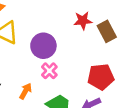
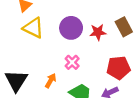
red star: (83, 21) -> (98, 32), moved
purple circle: (43, 46) -> (71, 28), moved

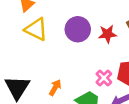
pink cross: (72, 62) -> (104, 78), moved

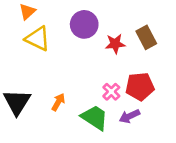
purple circle: (78, 29) -> (84, 24), moved

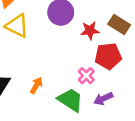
brown rectangle: (146, 37) -> (119, 24), turned -30
red pentagon: (140, 87) -> (108, 56), moved

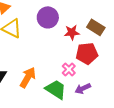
orange arrow: (36, 85) -> (28, 77), size x1.5

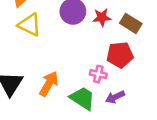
red star: (72, 32) -> (102, 17), moved
pink cross: (69, 69) -> (98, 74), turned -32

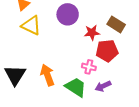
red star: (102, 17) -> (92, 33), moved
orange arrow: (49, 84) -> (47, 75), turned -50

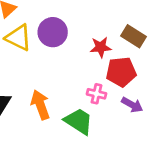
purple circle: (68, 14) -> (53, 32), moved
purple arrow: (103, 86) -> (132, 105), moved, turned -126

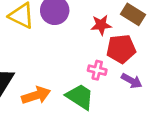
orange arrow: (40, 105) -> (36, 95), moved, turned 92

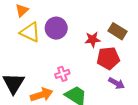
pink cross: (97, 70) -> (62, 74), moved, turned -32

